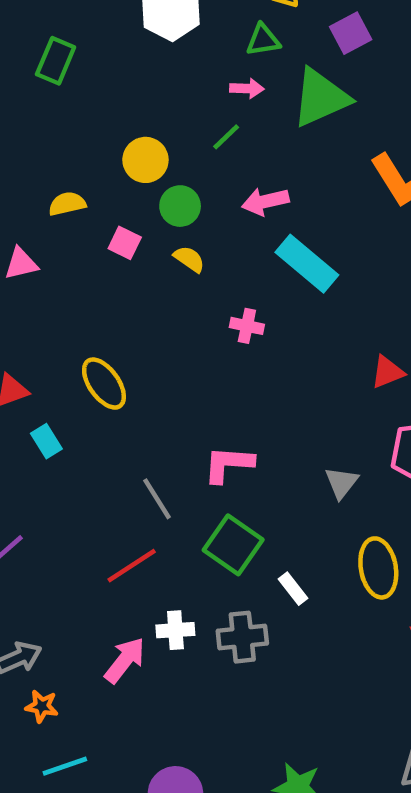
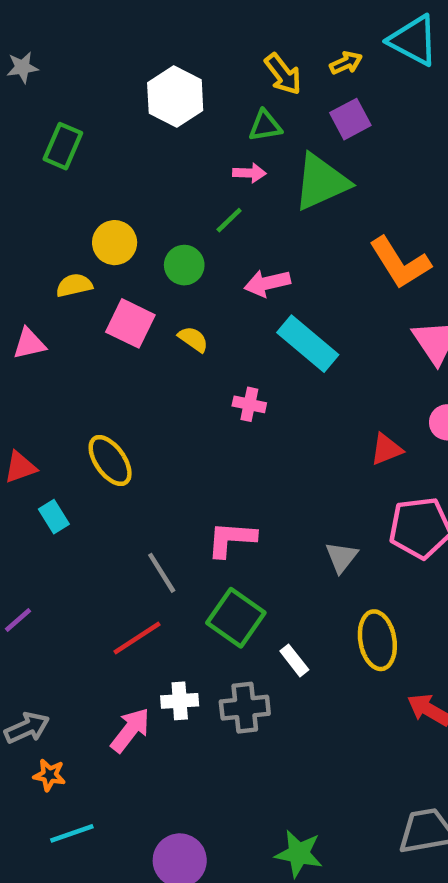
yellow circle: (145, 160) -> (115, 243), moved
green circle: (180, 206) -> (184, 265), moved
pink square: (125, 243) -> (130, 323), size x1.5

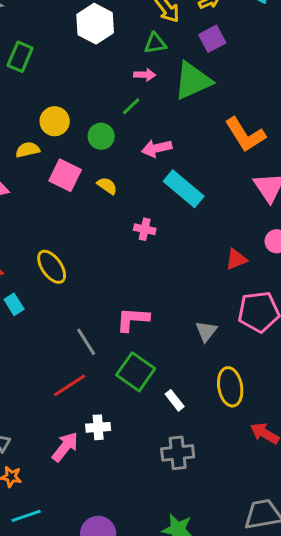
gray cross: (245, 708) -> (178, 453), moved

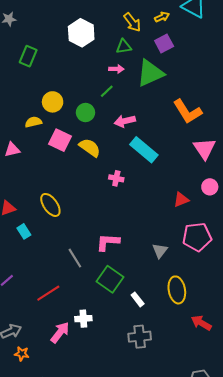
yellow semicircle: (107, 186) -> (90, 148), size x1.5
red line: (70, 385) -> (48, 293), moved

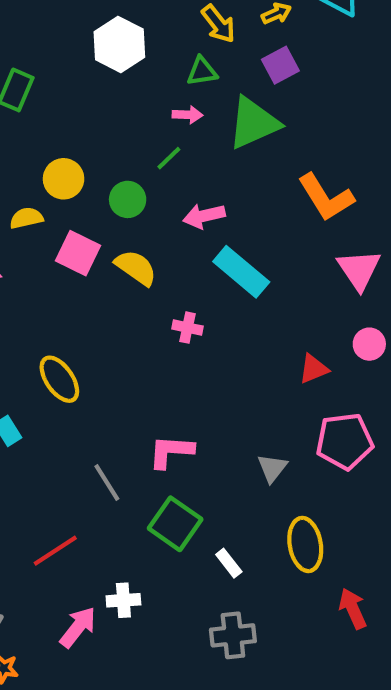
red arrow: (201, 323) -> (353, 609), turned 36

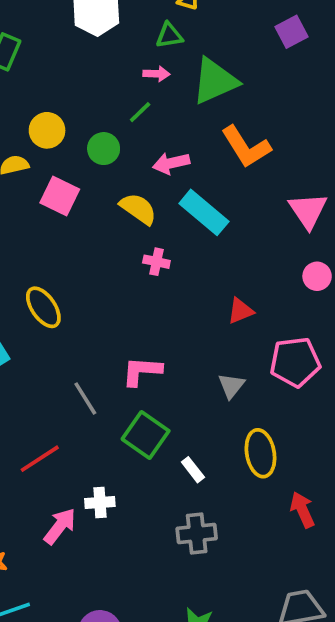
purple square: (280, 65) -> (291, 32), moved
orange L-shape: (326, 197) -> (246, 147), moved
yellow semicircle: (136, 268) -> (138, 209), moved
red triangle: (314, 369) -> (240, 311), moved

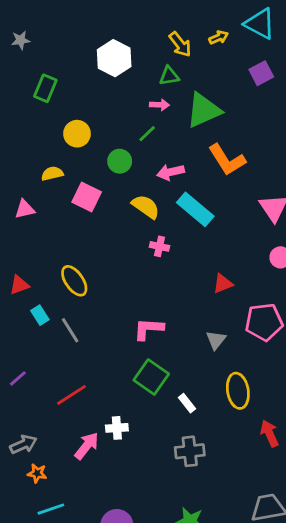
yellow circle: (47, 130) -> (77, 134), moved
gray line: (85, 398) -> (70, 330), moved

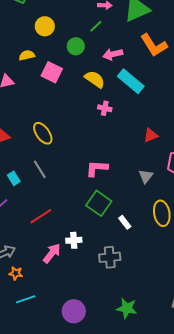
cyan rectangle: (40, 315) -> (14, 178), moved
gray cross: (190, 451) -> (110, 257), moved

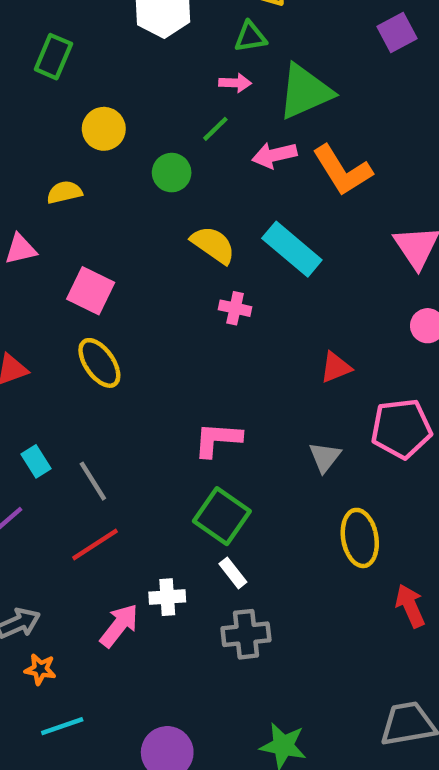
pink arrow: (113, 54) -> (274, 155), moved
pink square: (52, 72) -> (91, 291), moved
gray line: (40, 169) -> (93, 481), moved
white rectangle: (125, 222) -> (233, 573), moved

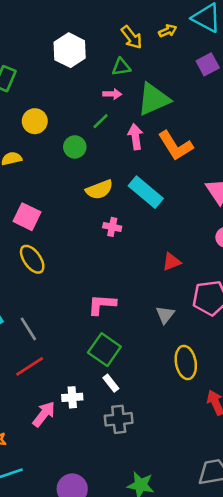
pink arrow: (274, 155) -> (135, 137), turned 95
yellow semicircle: (213, 245) -> (99, 190), turned 124

